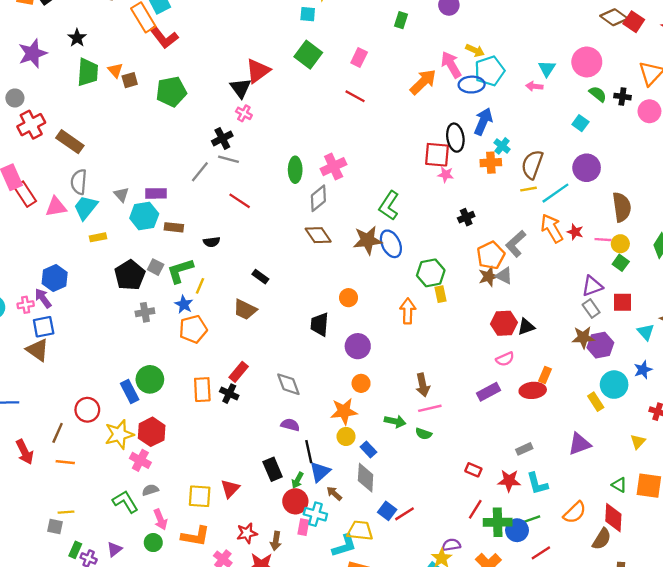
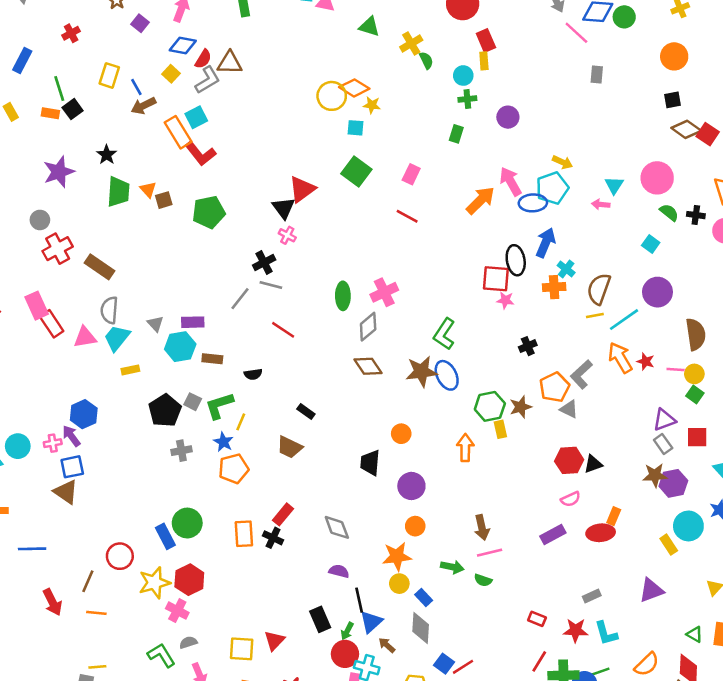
yellow arrow: (475, 50) -> (562, 162), moved
brown star: (489, 276) -> (521, 407), moved

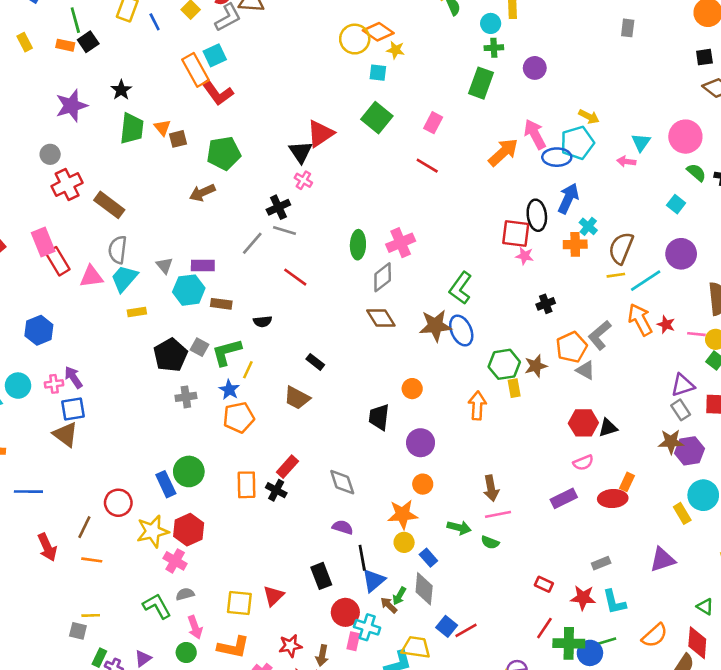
brown arrow: (143, 106) -> (202, 193), moved
green rectangle: (456, 134) -> (481, 83), size x1.6
blue hexagon: (84, 414) -> (39, 330), moved
green arrow: (347, 631) -> (399, 596), moved

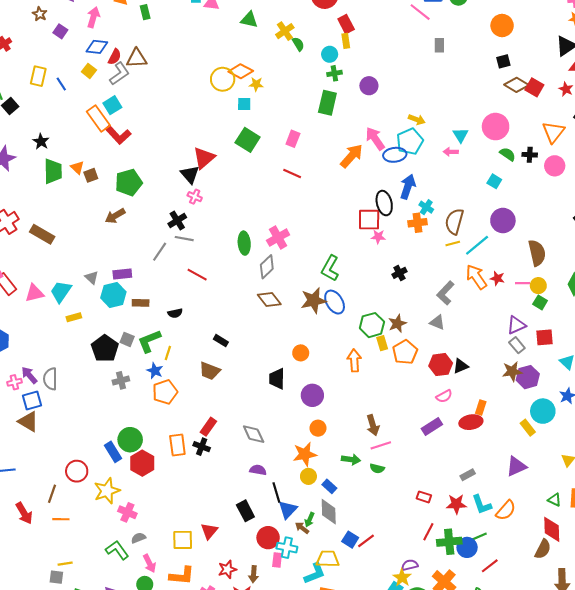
gray semicircle: (118, 250) -> (50, 379), moved
orange pentagon: (571, 347) -> (405, 352), moved
red hexagon: (189, 530) -> (142, 463), moved
orange semicircle: (655, 635) -> (506, 510), moved

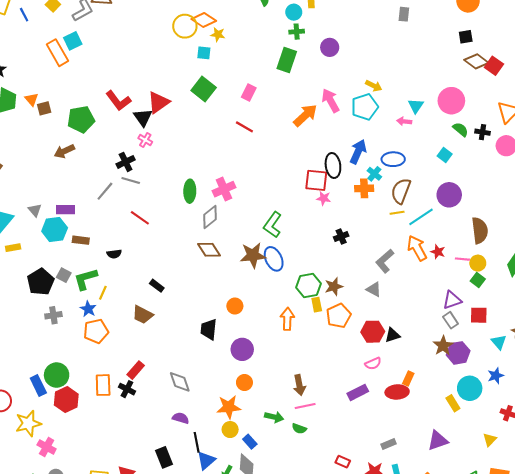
red L-shape: (118, 135) -> (118, 101), moved
blue ellipse: (395, 155) -> (393, 159), moved
brown star: (512, 371) -> (443, 346), turned -30

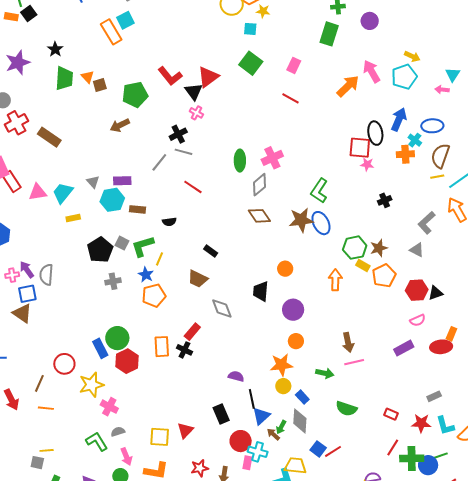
yellow rectangle: (317, 305) -> (363, 266), turned -48
gray diamond: (180, 382) -> (222, 308), moved
green semicircle: (299, 429) -> (346, 409), moved, size x1.5

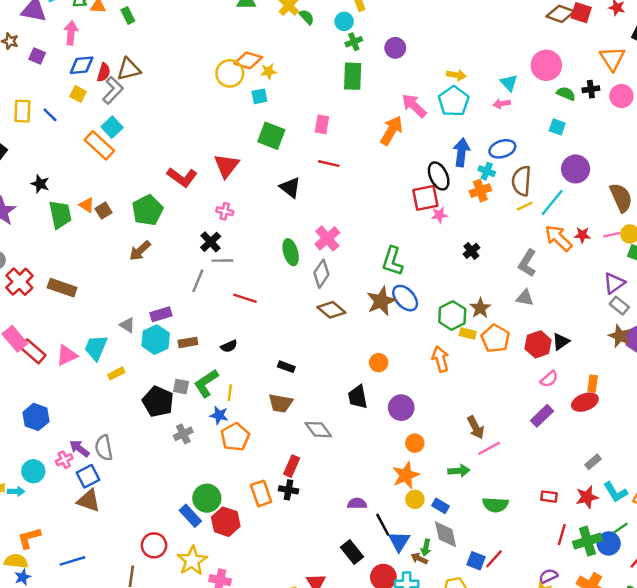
black triangle: (194, 92) -> (290, 187), moved

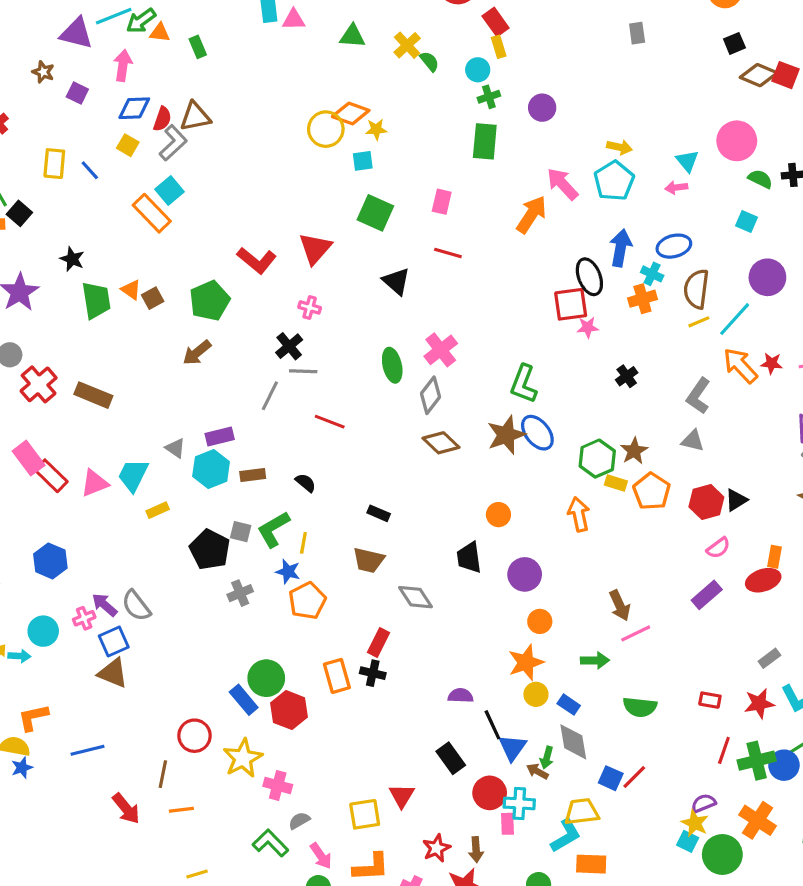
black semicircle: (229, 346) -> (306, 483), turned -119
gray semicircle: (104, 448) -> (136, 606), turned -30

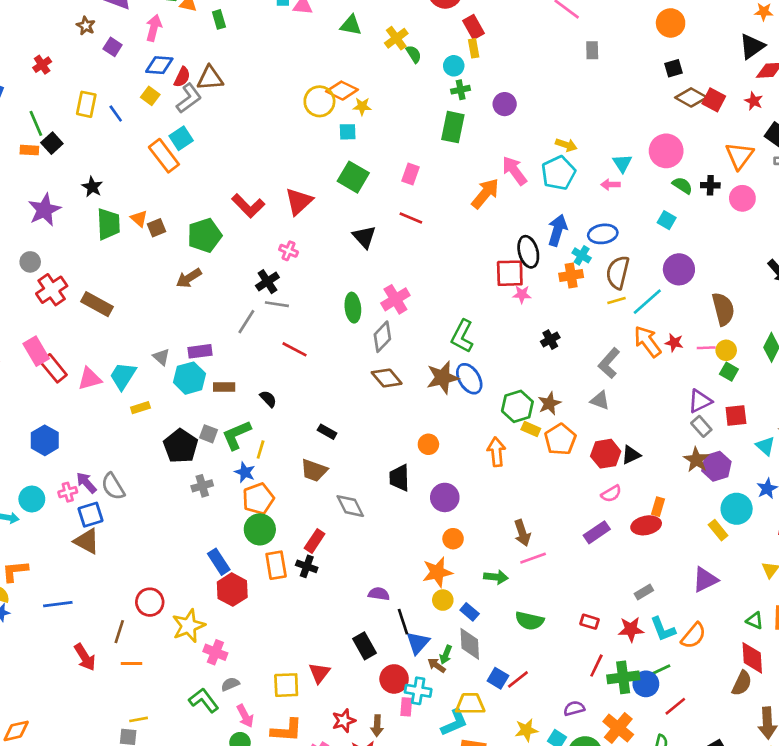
green circle: (266, 678) -> (260, 529), moved
blue rectangle: (244, 700) -> (219, 562), moved
yellow star: (695, 823) -> (526, 730), moved, turned 30

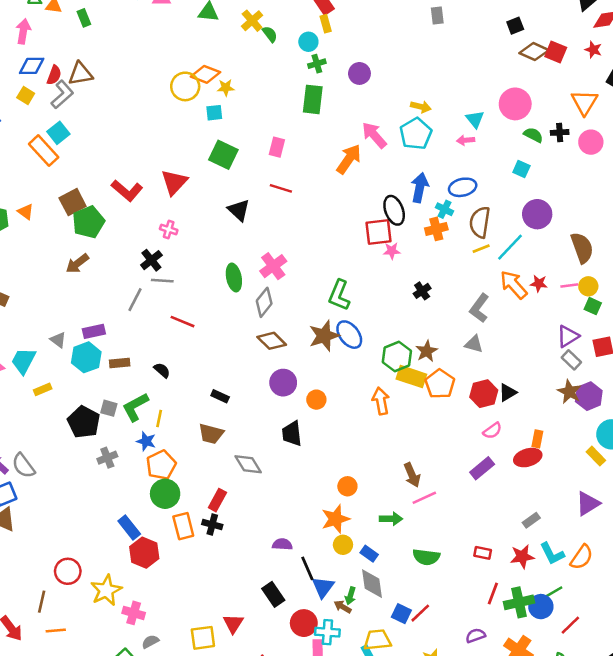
brown square: (156, 228) -> (73, 202), moved, size x1.5
yellow rectangle: (531, 429) -> (411, 377), size x1.6
purple circle: (445, 497) -> (283, 383), moved

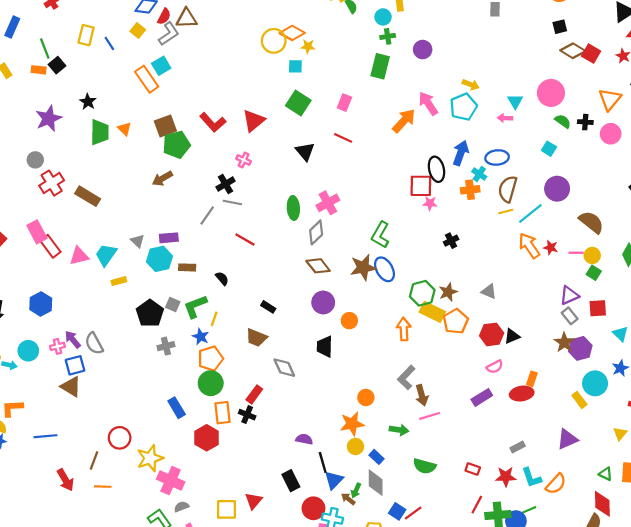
brown semicircle: (582, 248) -> (591, 222), turned -40
gray L-shape: (479, 308) -> (406, 377), moved
red hexagon: (144, 553) -> (207, 438), moved
pink cross: (134, 613) -> (171, 480), size x1.4

